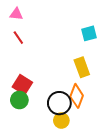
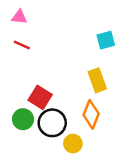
red line: (18, 38) -> (22, 45), turned -32
red square: (22, 85) -> (40, 97), moved
black circle: (59, 103) -> (52, 123), moved

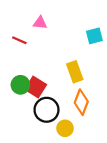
pink triangle: (19, 17) -> (40, 23), moved
yellow rectangle: (97, 80) -> (75, 72), moved
green circle: (23, 119) -> (20, 85), moved

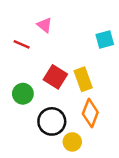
pink triangle: (40, 23) -> (45, 25), turned 32
red square: (36, 87) -> (55, 77), moved

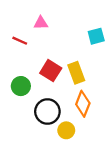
pink triangle: (45, 25) -> (41, 23), turned -40

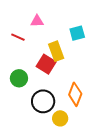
cyan square: (96, 36) -> (77, 33), moved
yellow rectangle: (76, 73) -> (56, 51), moved

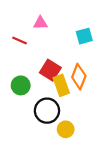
yellow rectangle: (56, 51) -> (61, 85), moved
orange diamond: (75, 94) -> (79, 77), moved

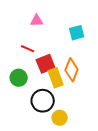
red line: (20, 40) -> (28, 49), moved
red square: (50, 70) -> (46, 64), turned 36

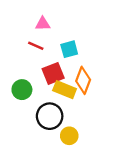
cyan square: (77, 33) -> (69, 49), moved
red line: (28, 49) -> (36, 46), moved
yellow rectangle: (56, 78) -> (65, 90), turned -48

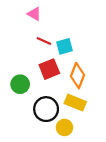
pink triangle: (43, 24) -> (34, 14), moved, turned 32
red line: (36, 46) -> (44, 41), moved
yellow rectangle: (65, 90) -> (75, 103), moved

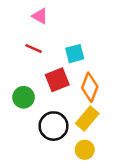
red line: (44, 41) -> (34, 49), moved
yellow rectangle: (75, 103) -> (87, 119), turned -72
yellow circle: (64, 127) -> (85, 150), moved

